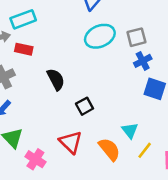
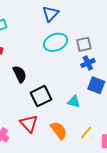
black square: (85, 106) -> (41, 96), size x1.5
cyan triangle: (130, 130) -> (74, 102), moved, turned -40

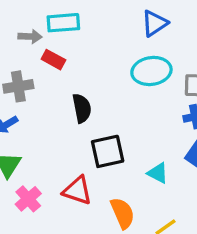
red triangle: (29, 124) -> (77, 191), turned -42

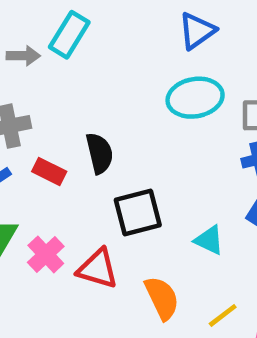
cyan rectangle: (63, 23) -> (69, 35), turned -52
red rectangle: (53, 60) -> (49, 172), moved
pink cross: (28, 199) -> (46, 254), moved

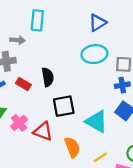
cyan rectangle: (69, 35) -> (37, 20), turned -30
gray arrow: (23, 56) -> (18, 40), moved
cyan triangle: (209, 240) -> (96, 122), size x1.6

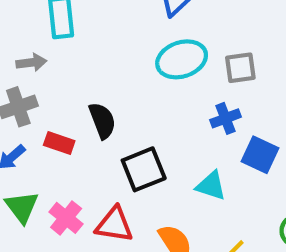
blue cross: (122, 85) -> (225, 118), moved
cyan triangle: (96, 122) -> (211, 186), size x0.7

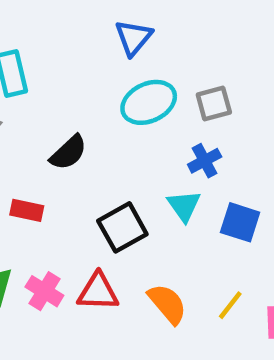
black semicircle: (102, 121) -> (68, 153), moved, turned 75
blue square: (260, 155) -> (240, 222), moved
cyan triangle: (211, 186) -> (184, 206), moved, turned 44

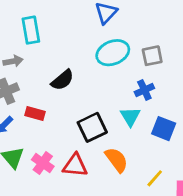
orange semicircle: (167, 304) -> (116, 160), moved

